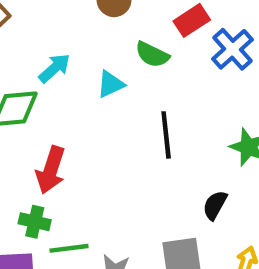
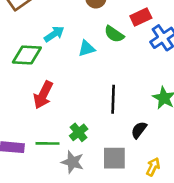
black line: (166, 135) -> (113, 99), moved
green cross: (35, 222) -> (79, 132), moved, turned 30

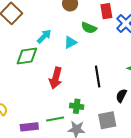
red rectangle: (141, 17) -> (106, 11), turned -63
red arrow: (43, 95) -> (56, 78), moved
green cross: (79, 132) -> (77, 106), turned -32

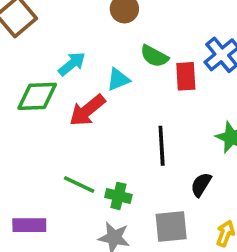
red rectangle: (106, 11) -> (186, 76), moved
red arrow: (56, 78) -> (87, 110), moved, turned 30
green line: (55, 119) -> (79, 184), moved, turned 30

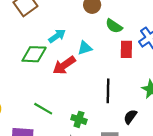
green semicircle: (154, 56) -> (114, 26), moved
green line: (79, 184) -> (43, 109), moved

